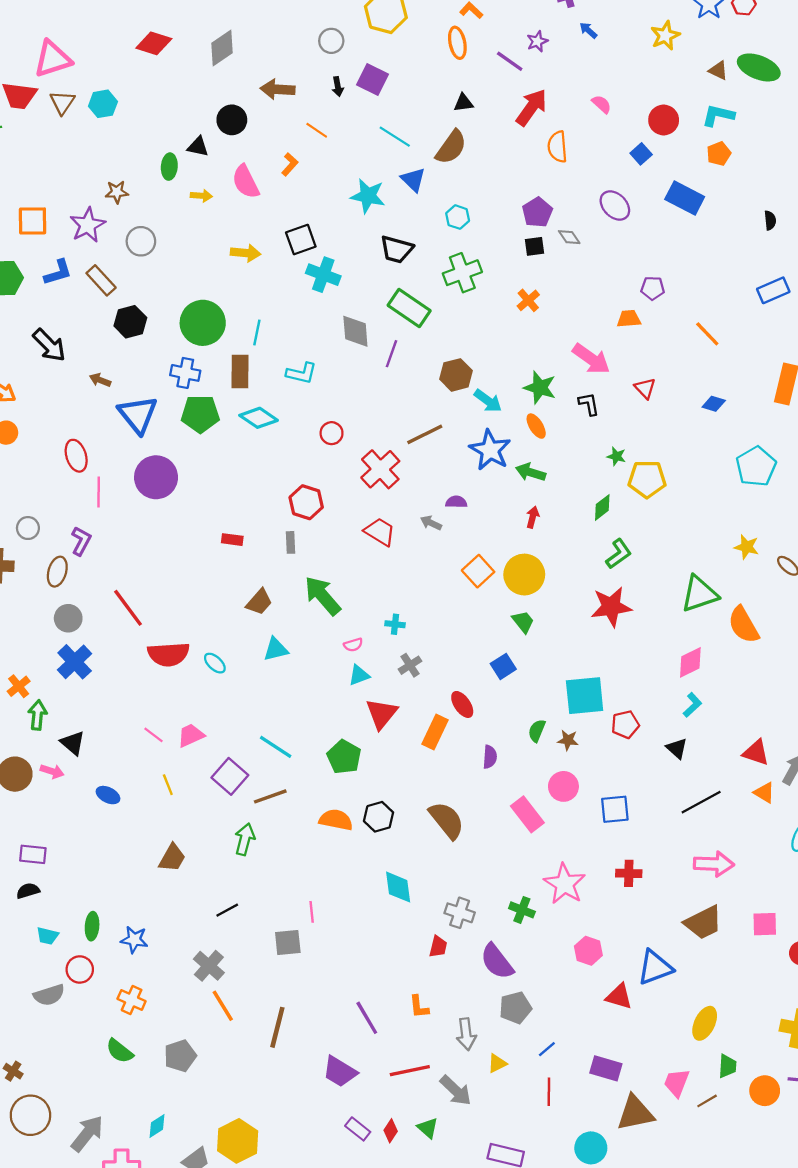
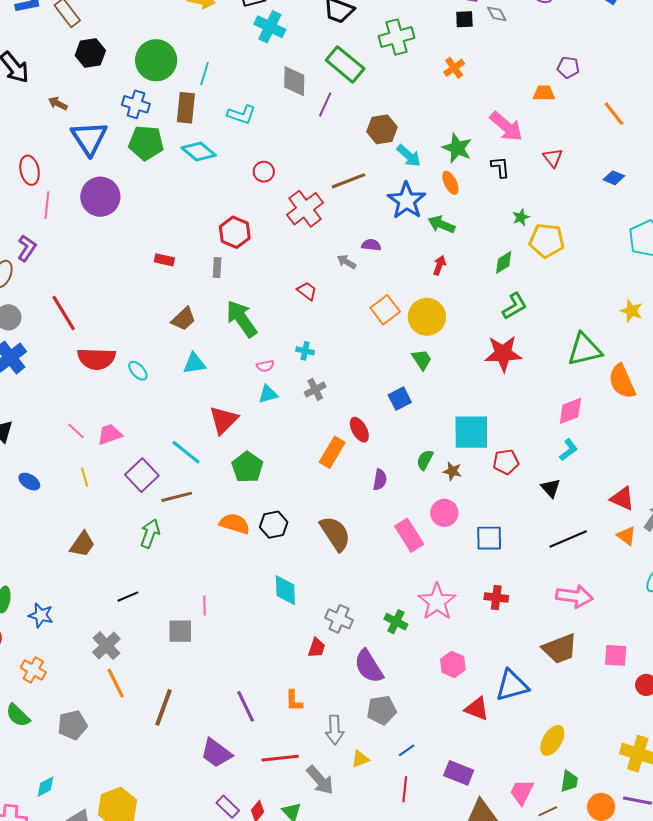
green star: (616, 456) -> (521, 217), turned 30
red trapezoid: (380, 532) -> (307, 291), moved, size x0.7
red triangle: (382, 714) -> (224, 420), moved

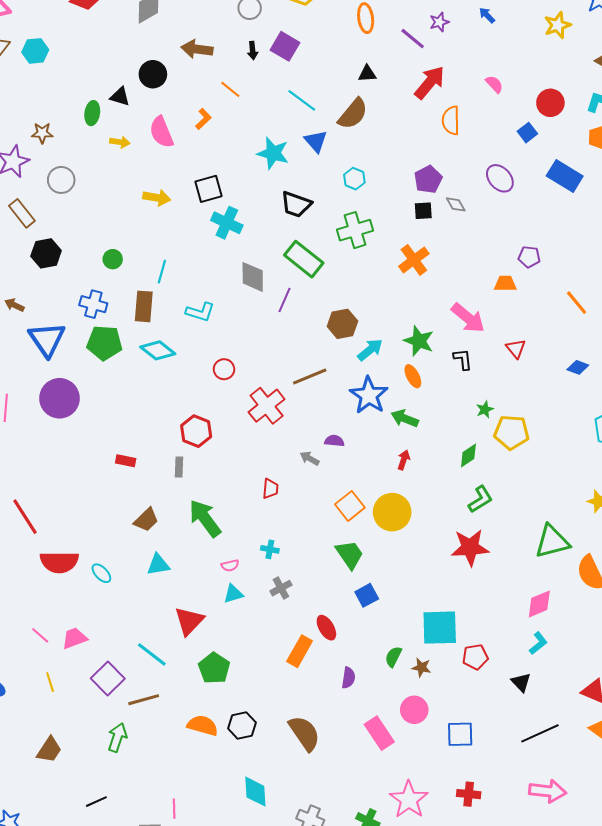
green circle: (156, 60) -> (113, 259), size x0.5
orange cross: (454, 68) -> (414, 260), size x1.4
cyan arrow: (409, 156) -> (370, 350), turned -80
red trapezoid: (307, 291) -> (270, 489), turned 60
green trapezoid: (422, 360) -> (350, 554), moved, size x1.4

